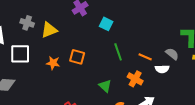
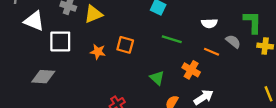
green line: (118, 52) -> (172, 39), turned -54
orange line: (145, 57) -> (212, 52), moved
white semicircle: (162, 69) -> (209, 23), moved

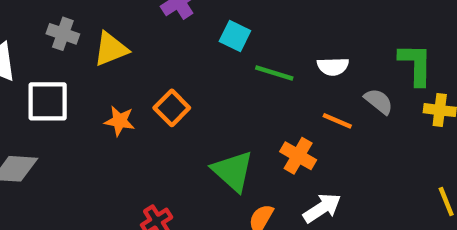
green line: (172, 39) -> (274, 73), moved
orange square: (125, 45) -> (172, 108), turned 30
green triangle: (157, 78) -> (233, 171), size x1.5

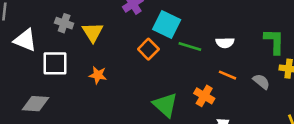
cyan square: (235, 36) -> (167, 24), size x1.5
yellow triangle: (111, 49) -> (93, 32), turned -40
gray semicircle: (379, 101) -> (261, 82), moved
orange square: (172, 108) -> (148, 49), moved

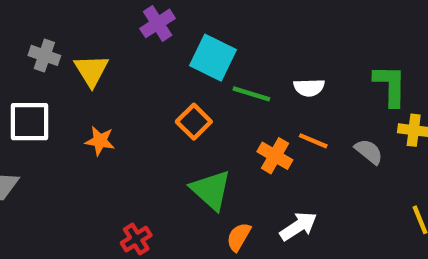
orange square: (148, 49) -> (194, 122), moved
orange cross: (204, 96) -> (275, 156), moved

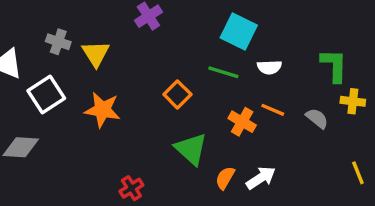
cyan square: (213, 58) -> (239, 31), moved
white square: (29, 122) -> (46, 94), turned -33
orange star: (100, 141) -> (102, 110), size x1.5
orange semicircle: (239, 237) -> (225, 178), moved

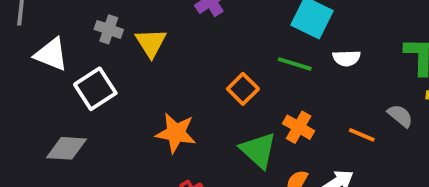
orange star: (102, 110) -> (176, 133), moved
orange line: (273, 110) -> (362, 135), moved
orange cross: (242, 122) -> (299, 127), moved

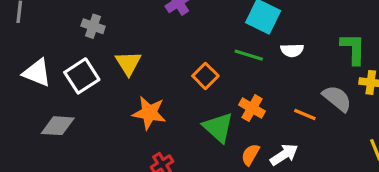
yellow triangle: (151, 43) -> (128, 63), moved
white triangle: (51, 54) -> (37, 73), moved
gray semicircle: (400, 116) -> (337, 98), size x1.4

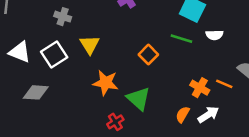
orange cross: (252, 108) -> (200, 88), moved
green triangle: (218, 127) -> (139, 99), moved

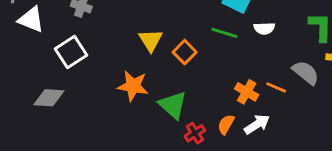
yellow triangle: (90, 45) -> (151, 40), moved
white triangle: (20, 52) -> (31, 20), moved
red cross: (115, 122) -> (195, 133), moved

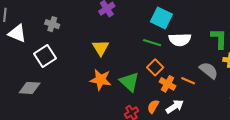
white semicircle: (264, 28) -> (180, 40), size x1.5
orange square: (185, 52) -> (155, 67), moved
orange star: (133, 86) -> (101, 80), moved
green triangle: (173, 105) -> (129, 82), moved

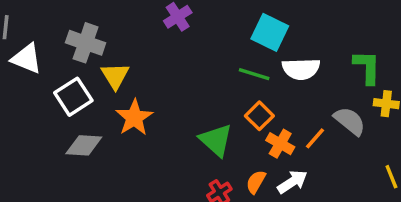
gray cross: (52, 24) -> (86, 43), size x1.5
yellow triangle: (101, 48) -> (115, 76), moved
orange star: (101, 80) -> (134, 118), moved, turned 30
orange line: (188, 81) -> (315, 138), turned -72
gray diamond: (30, 88) -> (84, 145), moved

